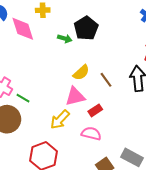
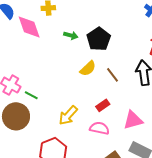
black pentagon: (86, 28) -> (99, 39), moved
pink triangle: (75, 96) -> (133, 120), moved

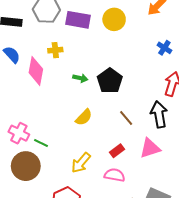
pink diamond: (29, 27) -> (36, 71), turned 32
yellow semicircle: (88, 68) -> (84, 117), moved
pink triangle: (133, 120) -> (150, 148), moved

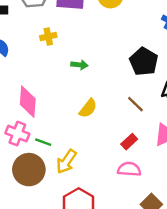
pink diamond: (36, 71) -> (28, 102), moved
black pentagon: (110, 81) -> (144, 62), moved
yellow arrow: (81, 163) -> (66, 162), moved

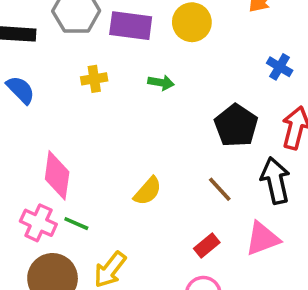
green arrow: (79, 65) -> (161, 83), moved
green line: (43, 142) -> (76, 224), moved

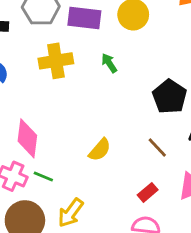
yellow cross: (94, 79) -> (56, 61), size x1.6
green arrow: (161, 83) -> (109, 63), turned -132

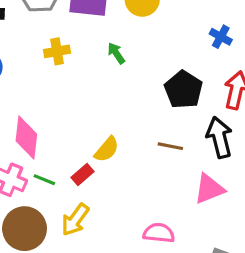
yellow cross: (56, 61) -> (57, 51), size x0.7
brown line: (157, 147) -> (170, 146), turned -35
red rectangle: (148, 192) -> (82, 175), moved

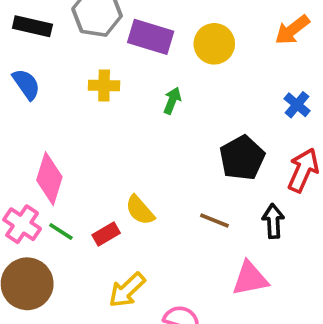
green arrow: (116, 53) -> (172, 101), turned 45
black arrow: (219, 137) -> (273, 221), size x0.7
yellow semicircle: (107, 149) -> (140, 210), turned 88
yellow arrow: (75, 220) -> (127, 290), moved

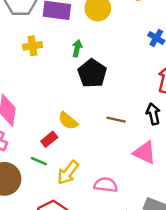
black pentagon: (242, 158) -> (92, 73), moved
green line: (61, 232) -> (39, 161), moved
pink triangle: (250, 279) -> (145, 153), turned 45

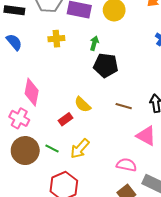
black pentagon: (92, 73) -> (106, 65), turned -30
green line: (39, 161) -> (52, 149), moved
pink semicircle: (106, 185) -> (126, 165), moved

